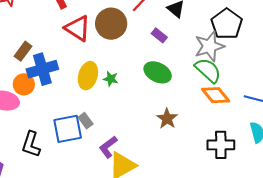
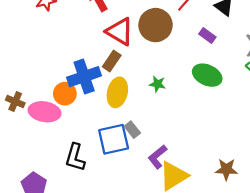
brown rectangle: (23, 51) -> (112, 61), moved
yellow ellipse: (88, 76) -> (117, 92), moved
brown star: (167, 119) -> (226, 169), moved, turned -30

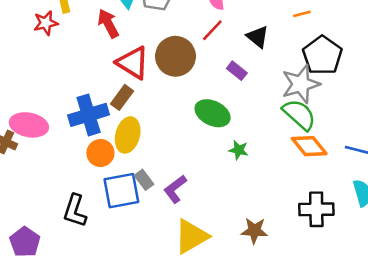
green ellipse: (207, 75) -> (213, 113), moved
green star: (157, 84) -> (239, 150), moved
orange circle: (65, 94) -> (100, 153), moved
pink ellipse: (45, 112) -> (29, 125), moved
purple L-shape: (158, 157) -> (175, 189), moved

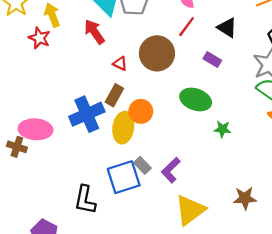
red star: (46, 23) -> (39, 38), turned -30
red triangle: (133, 63) -> (120, 64), size x0.5
orange circle: (100, 153) -> (141, 111), moved

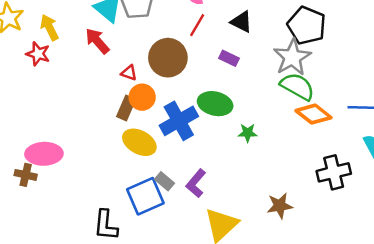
orange circle: (141, 111) -> (142, 97), moved
blue cross: (87, 114) -> (179, 121), moved
yellow ellipse: (123, 128) -> (139, 142), turned -64

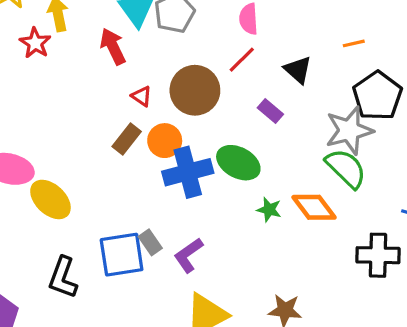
orange circle: (142, 97) -> (165, 141), moved
orange diamond: (314, 114) -> (314, 207), moved
yellow ellipse: (139, 142) -> (50, 199), moved
black cross: (334, 172) -> (378, 255), moved

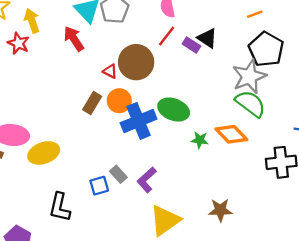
orange line: (354, 43) -> (255, 14), moved
red triangle: (142, 96) -> (110, 71), moved
purple rectangle: (270, 111) -> (191, 45), moved
yellow ellipse: (50, 199) -> (44, 153), turned -56
blue square: (122, 255) -> (99, 186), size x0.6

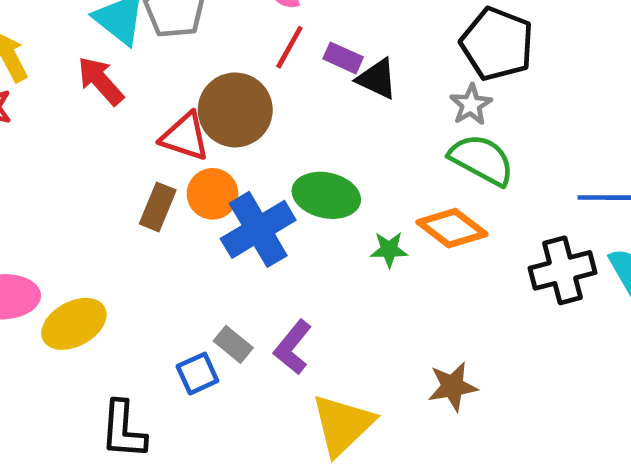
black triangle: (207, 38) -> (377, 79), moved
red triangle: (110, 71) -> (185, 137), size x1.6
gray star: (249, 76) -> (471, 105), size x0.6

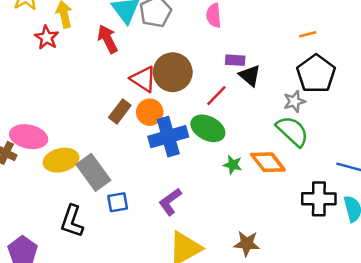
red line: (289, 47) -> (216, 96), moved
purple rectangle: (343, 58) -> (235, 60), turned -36
gray rectangle: (233, 344) -> (93, 172), moved, size x1.8

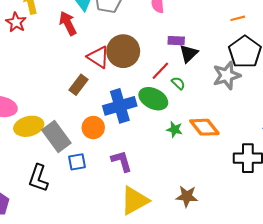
black triangle: (250, 75) -> (189, 54), turned 36
gray star: (294, 101) -> (227, 75), size x1.5
orange circle: (150, 112) -> (93, 128), moved
green semicircle: (292, 131) -> (178, 83), moved, size x0.5
purple L-shape: (170, 202) -> (122, 161), turned 110

